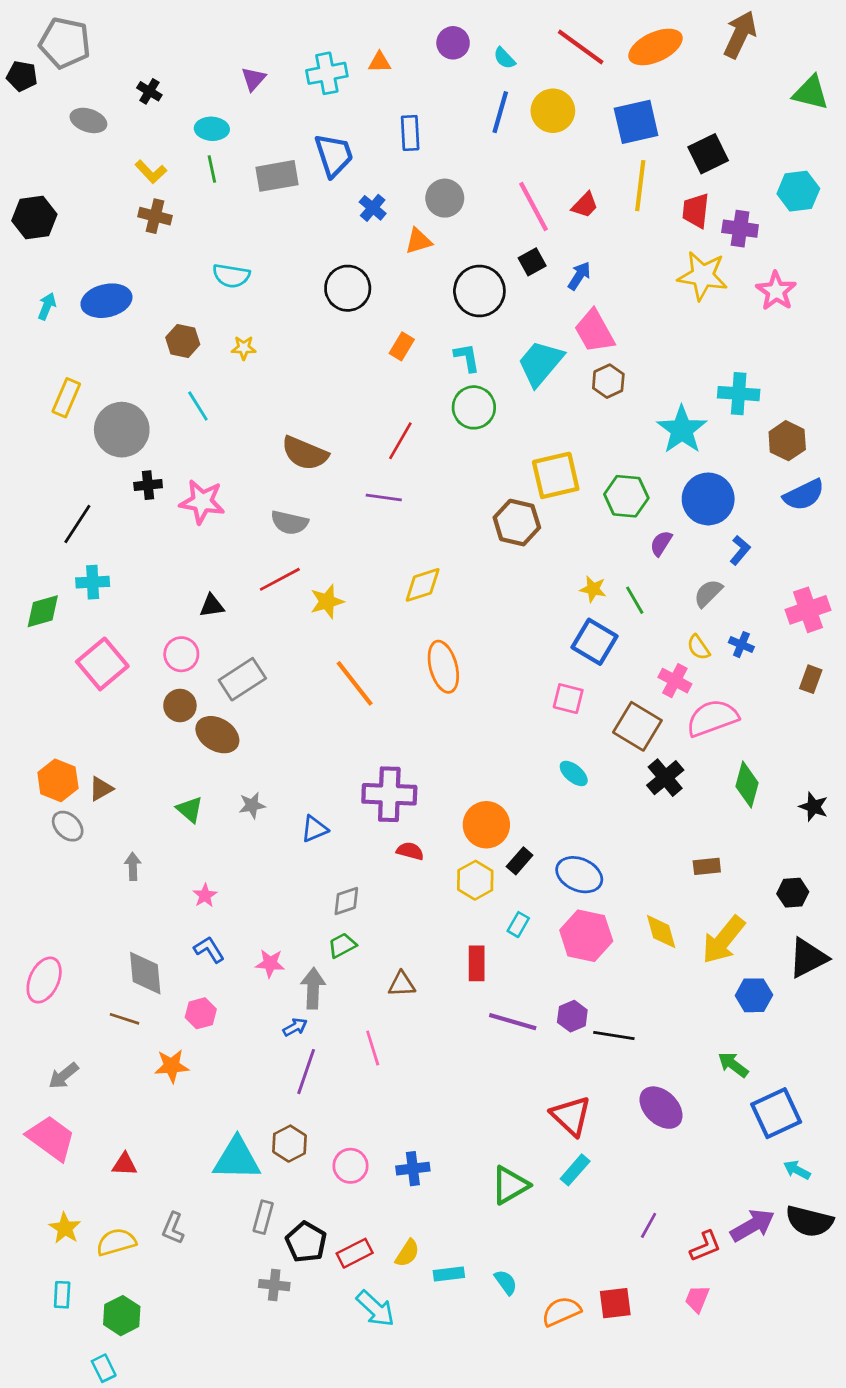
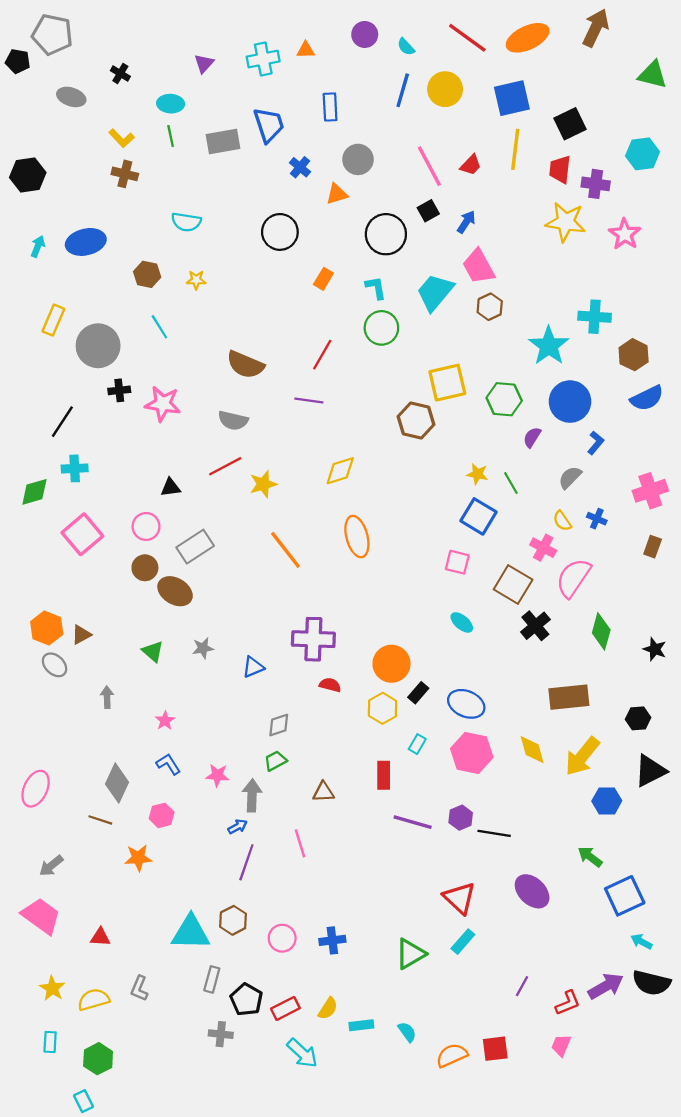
pink semicircle: (712, 718) -> (573, 578), turned -36
brown rectangle: (707, 866) -> (569, 697), size x1.8
gray diamond: (145, 973) -> (117, 783), turned 30

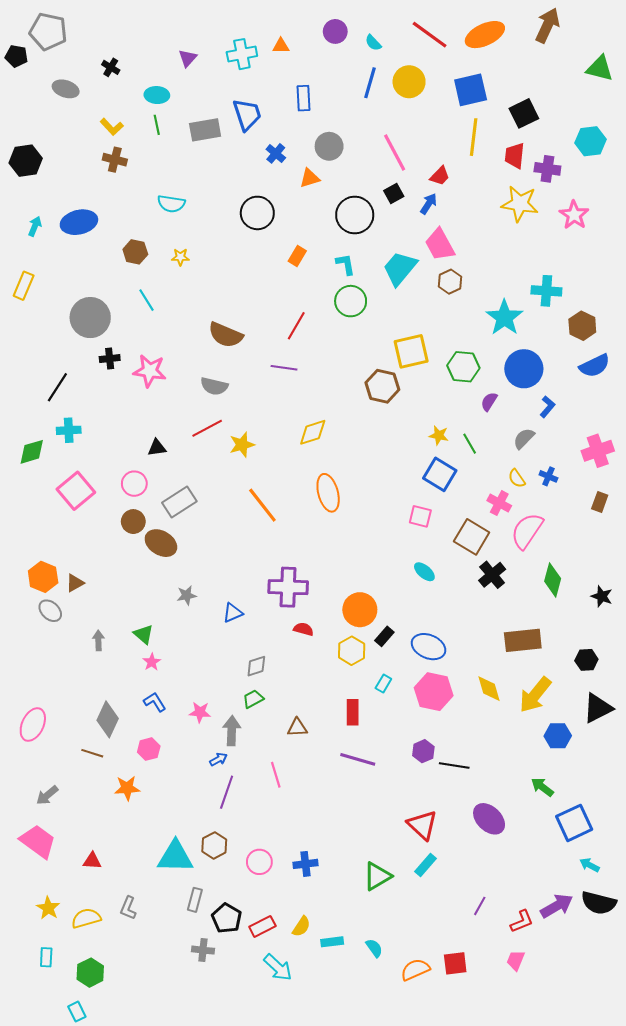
red trapezoid: (471, 165) -> (440, 176), moved
yellow rectangle: (53, 320) -> (24, 286), moved
green triangle: (153, 651) -> (144, 634), moved
purple line: (413, 822) -> (358, 759), moved

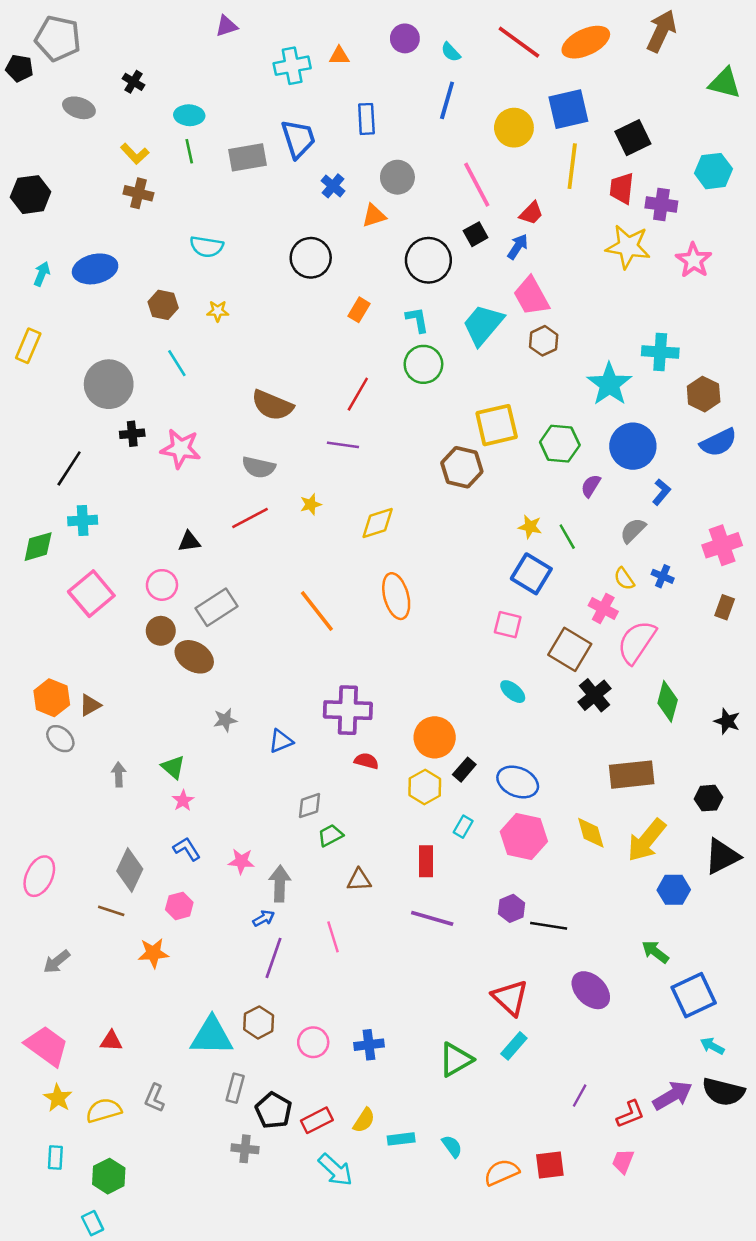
purple triangle: (188, 58) -> (226, 26), moved, turned 30
yellow circle: (409, 82) -> (514, 128), moved
yellow star: (242, 445) -> (311, 504), moved, size x0.7
green trapezoid: (253, 699) -> (331, 835), moved
pink trapezoid: (38, 841) -> (47, 1046), moved

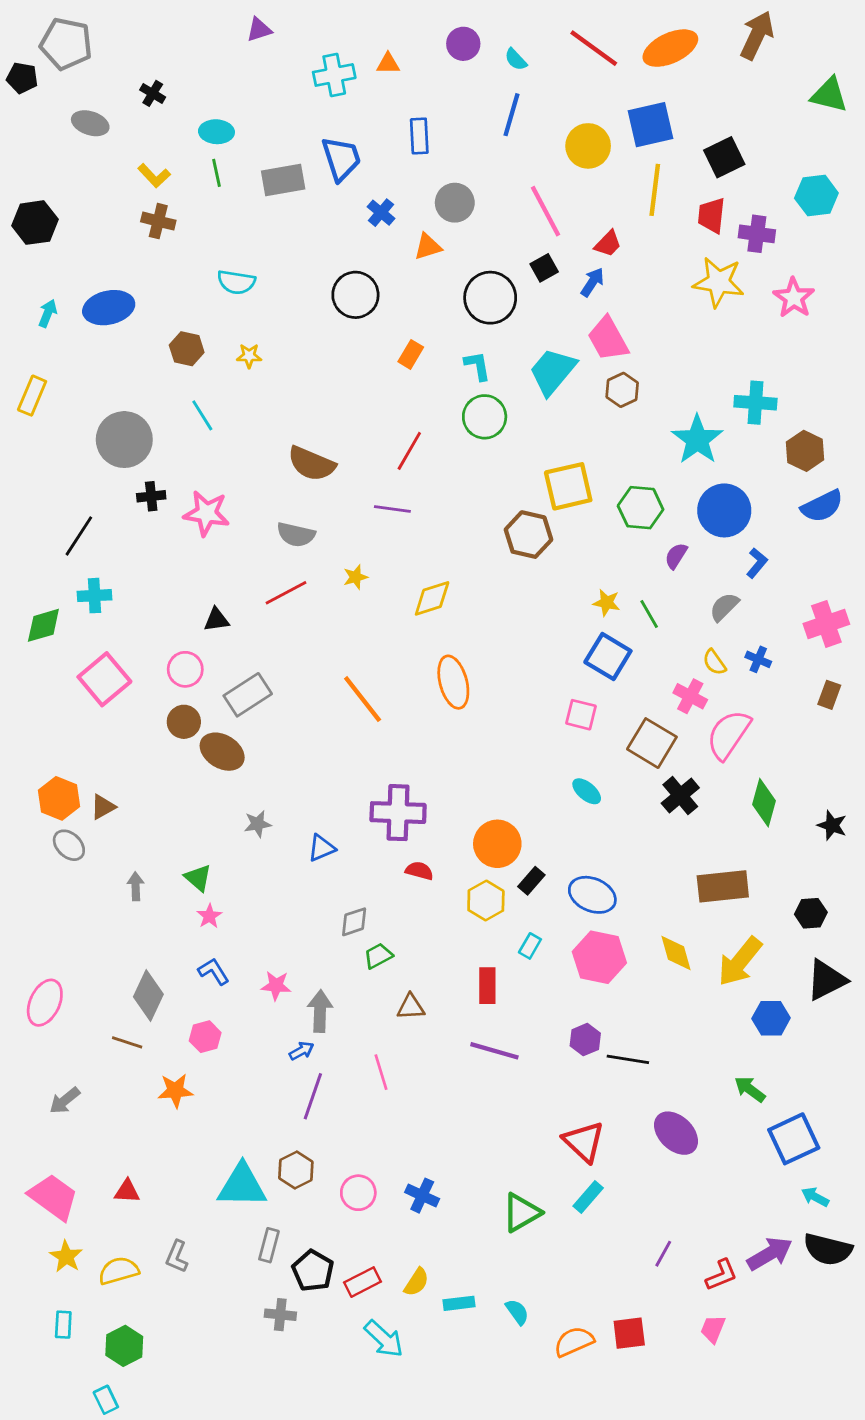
blue cross: (369, 1045) -> (422, 1196), turned 32

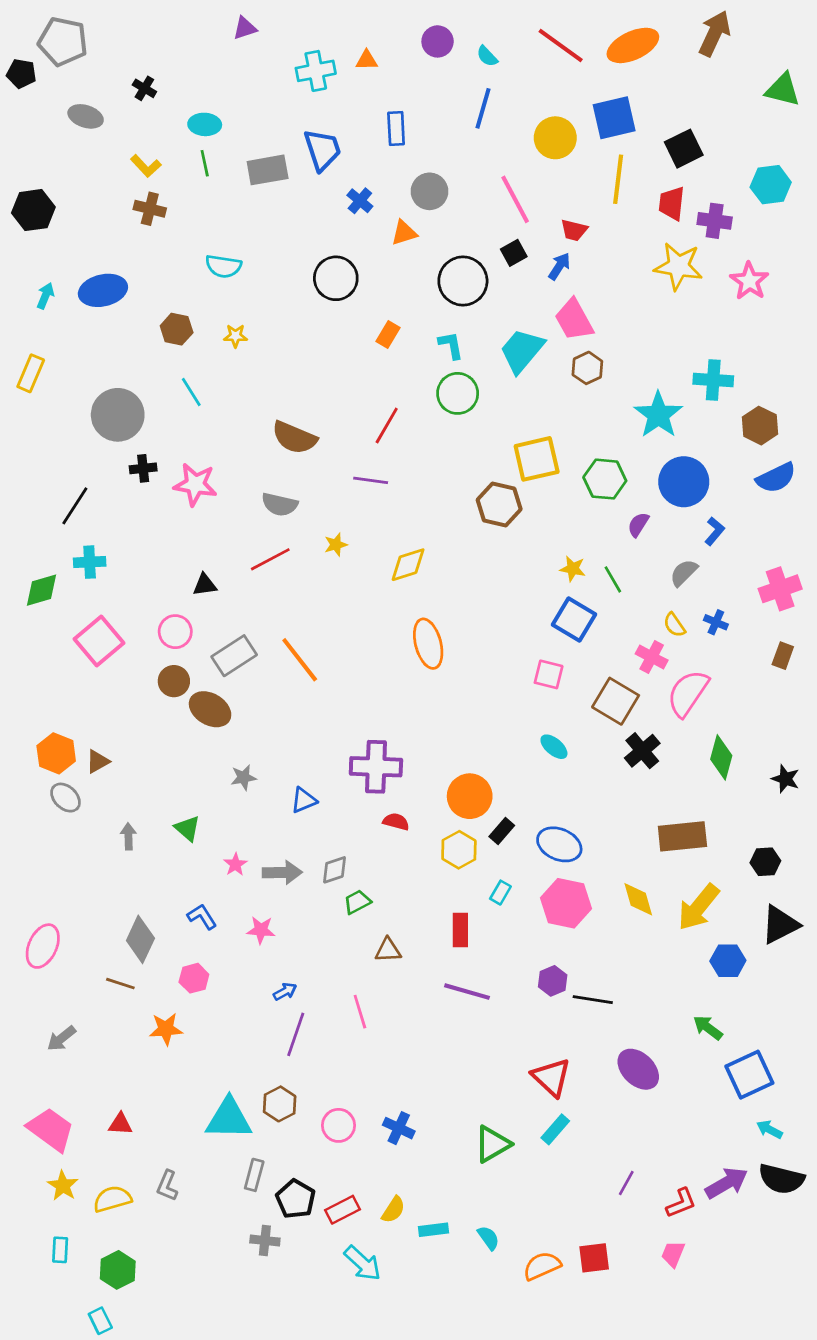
red trapezoid: (608, 244) -> (574, 230), turned 60
orange line: (363, 699) -> (300, 660), moved
pink star: (209, 916) -> (235, 864), moved
gray arrow: (320, 1011) -> (282, 872), moved, turned 87

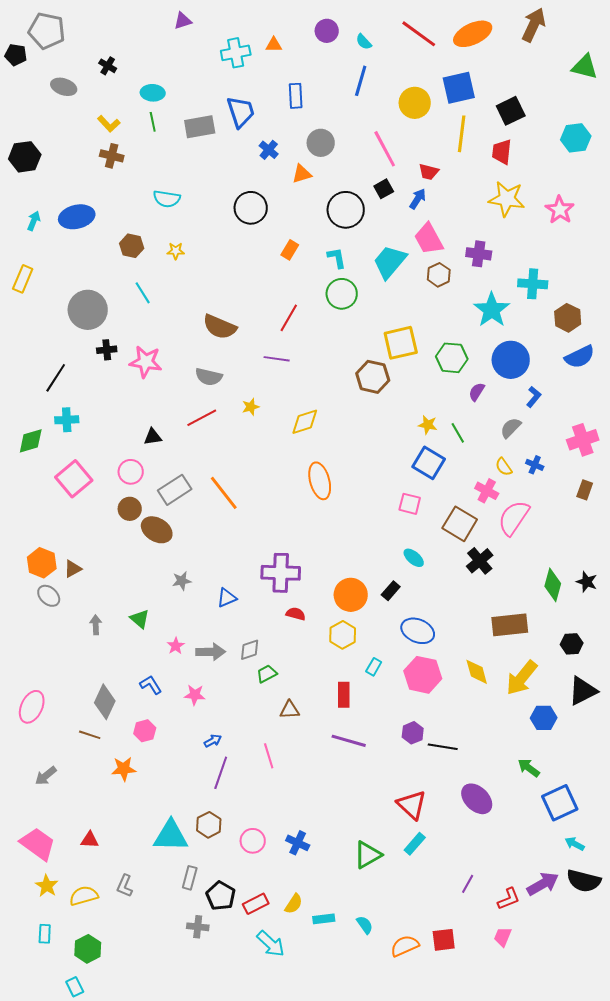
purple cross: (715, 221) -> (479, 254), moved
green diamond: (721, 757) -> (553, 585), moved
black rectangle: (502, 831) -> (391, 591), moved

